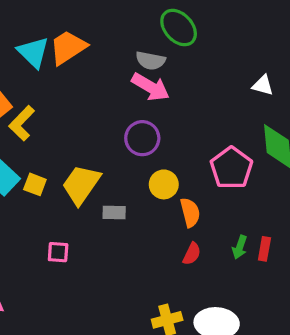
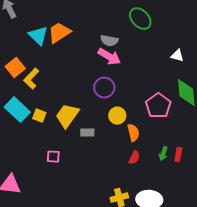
green ellipse: (179, 28) -> (140, 19), moved

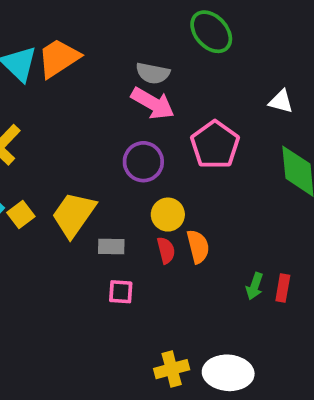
pink pentagon: (158, 106) -> (215, 145), moved
yellow square: (39, 116) -> (21, 215), turned 32
pink square: (53, 157) -> (121, 292), moved
red semicircle: (134, 158) -> (166, 250), moved, turned -40

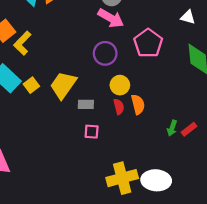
red rectangle: (283, 288) -> (189, 129), turned 42
yellow cross: (172, 369) -> (122, 178), size x1.5

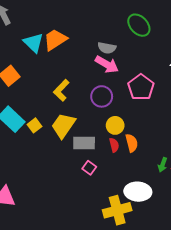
yellow L-shape: (22, 43) -> (61, 90), moved
gray rectangle: (86, 104) -> (84, 143), size x1.5
pink square: (92, 132) -> (89, 168), turned 32
white ellipse: (156, 180) -> (138, 192), moved

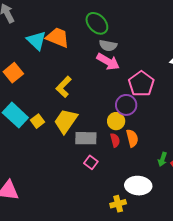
green ellipse: (139, 25) -> (97, 23), moved
orange trapezoid: (55, 40) -> (58, 37), turned 55
purple circle: (102, 96) -> (126, 105), moved
yellow cross: (117, 210) -> (118, 204), size x0.6

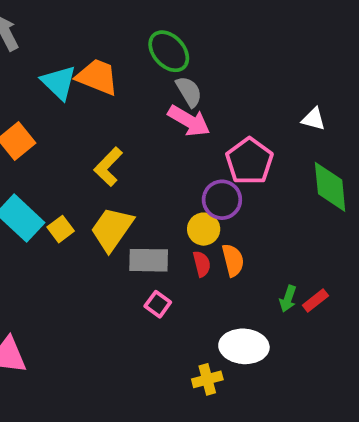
gray semicircle: (108, 46) -> (189, 92), turned -132

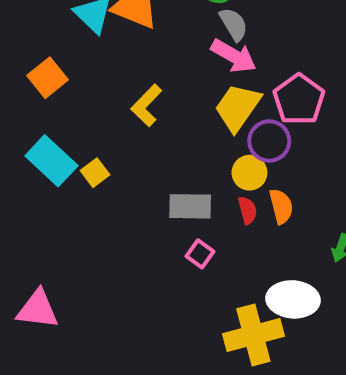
yellow trapezoid: (112, 229) -> (238, 107), moved
yellow cross: (207, 379) -> (253, 335), size x1.8

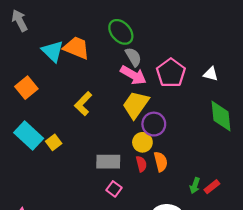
pink pentagon: (299, 99) -> (171, 73), moved

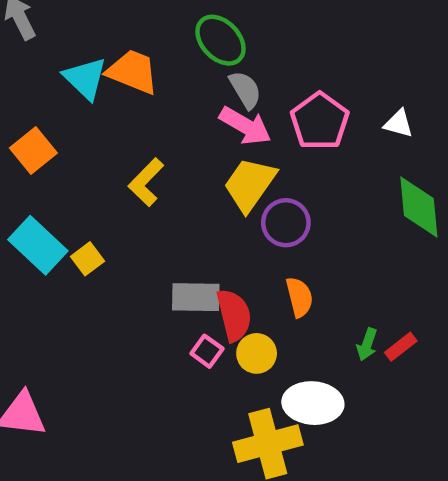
yellow circle: (142, 142) -> (257, 353), moved
red semicircle: (141, 164) -> (234, 315), moved, size x1.6

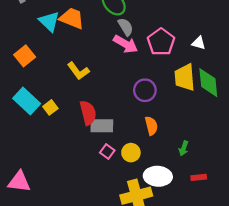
yellow L-shape: (146, 182) -> (78, 71), turned -80
yellow trapezoid: (250, 184) -> (185, 77), moved, turned -40
red semicircle: (234, 315) -> (88, 113), moved
red rectangle: (401, 347) -> (199, 177), moved, turned 32

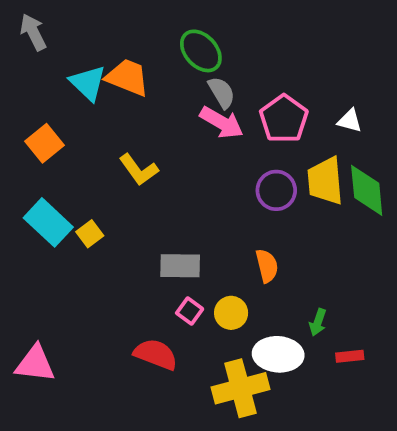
purple circle: (145, 90) -> (276, 190), moved
red semicircle: (88, 113) -> (156, 354), moved, turned -55
green arrow: (184, 148) -> (318, 322), moved

